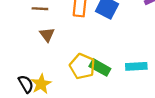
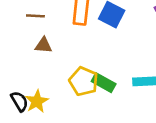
brown triangle: (47, 35) -> (43, 45), turned -49

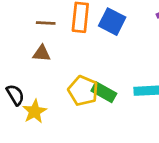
brown line: (35, 16) -> (46, 23), moved
black semicircle: (19, 101) -> (15, 95), moved

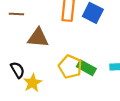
brown line: (46, 23) -> (16, 14), moved
brown triangle: (42, 53) -> (38, 38), size x1.5

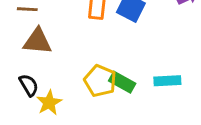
brown triangle: (38, 38) -> (37, 41), moved

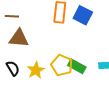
yellow star: (49, 103) -> (36, 70), moved

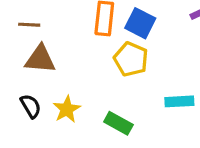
yellow pentagon: (62, 65) -> (131, 59), moved
green rectangle: (77, 66) -> (118, 123), moved

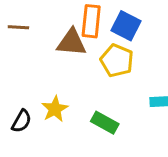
brown triangle: (40, 59) -> (71, 42), moved
black semicircle: (31, 106) -> (22, 121), moved, turned 60

